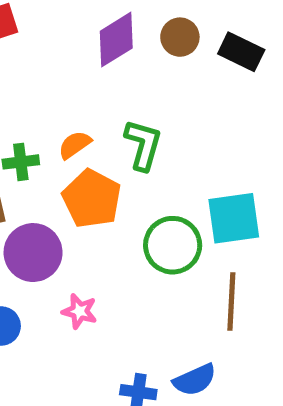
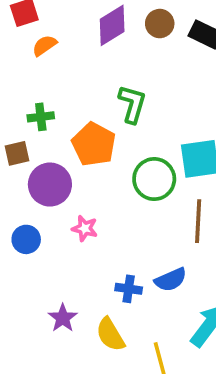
orange semicircle: (75, 145) -> (44, 45), moved

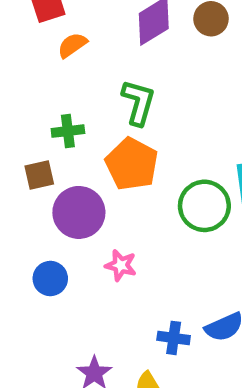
green L-shape: (132, 104) -> (138, 102), moved

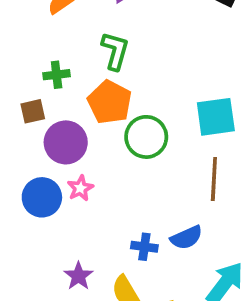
green circle: (204, 206) -> (146, 137), moved
pink star: (121, 265) -> (80, 188), moved, turned 30
blue circle: (50, 279) -> (42, 197), size x1.4

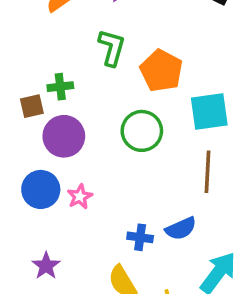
green cross: (57, 75) -> (60, 87), moved
orange pentagon: (110, 102) -> (161, 71), moved
pink star: (80, 188) -> (80, 197), moved
purple star: (78, 276) -> (46, 266), moved

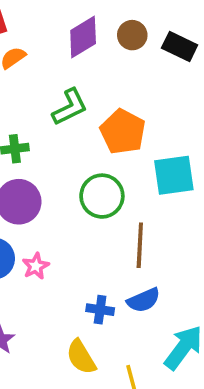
green L-shape: (112, 48) -> (70, 107), turned 48
brown line: (207, 172) -> (140, 245), moved

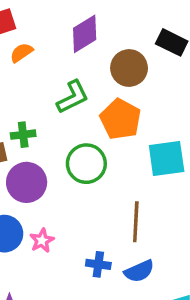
brown circle: (132, 35) -> (129, 68), moved, size x1.4
green circle: (102, 196) -> (86, 164), moved
blue cross: (100, 310) -> (98, 264), moved

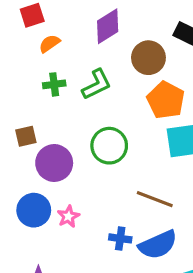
orange pentagon: (120, 119) -> (166, 100), moved
green cross: (23, 135) -> (54, 84), moved
brown line: (136, 222) -> (155, 199), turned -72
blue semicircle: (139, 271) -> (158, 245), size x1.4

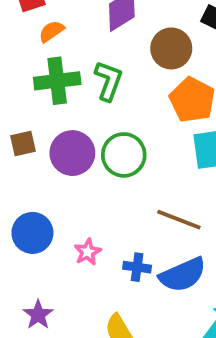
green cross: (54, 84) -> (57, 81), size x1.6
green L-shape: (97, 84) -> (109, 81), turned -44
purple circle: (54, 163) -> (72, 153), moved
pink star: (68, 216) -> (88, 252), moved

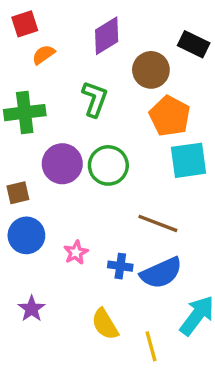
green cross: (57, 81) -> (25, 113), moved
brown square: (23, 144) -> (18, 193), moved

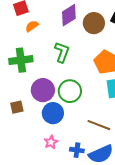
brown circle: (151, 70) -> (94, 23), moved
blue circle: (26, 235) -> (53, 113), moved

